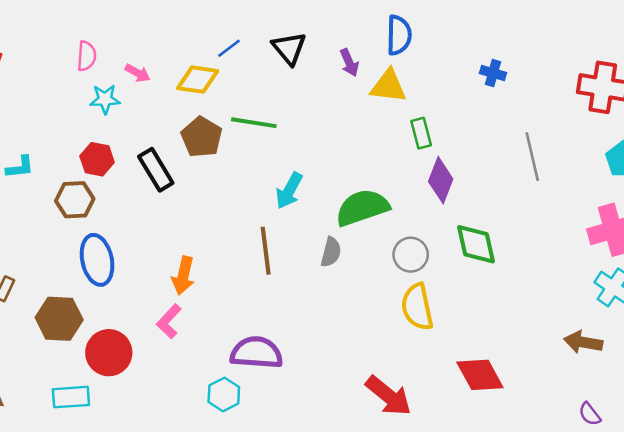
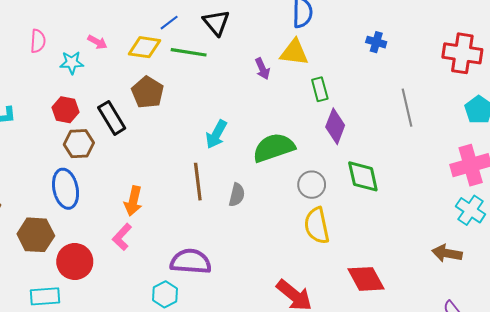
pink semicircle: (87, 56) -> (38, 41), moved
purple arrow: (349, 63) -> (262, 69), moved
green line: (254, 123) -> (189, 52), moved
brown hexagon: (75, 200) -> (79, 144), moved
gray semicircle: (331, 252) -> (237, 195), moved

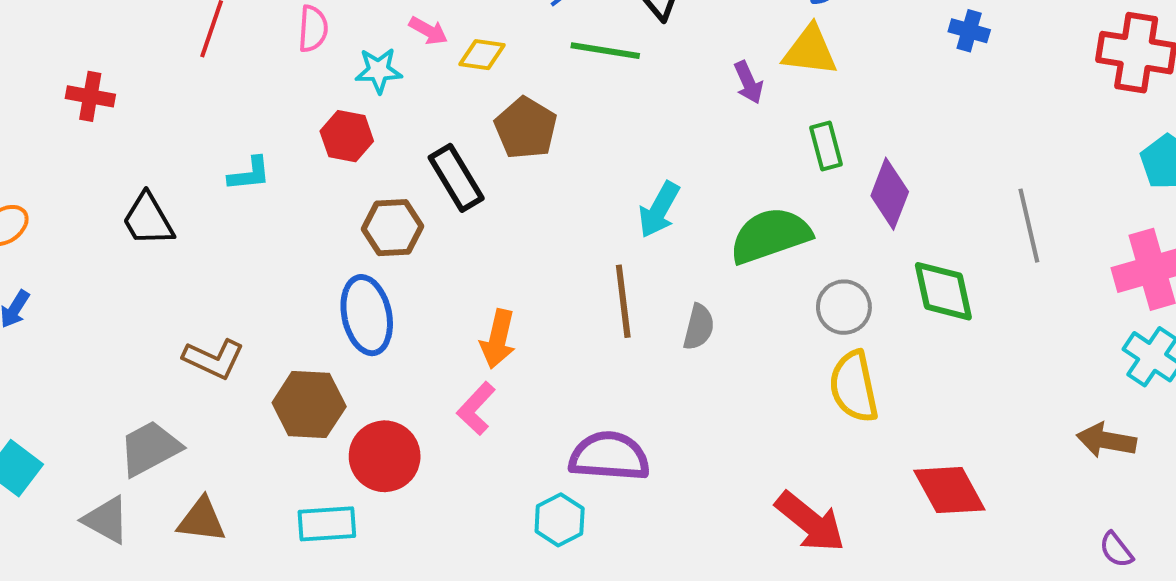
yellow diamond: (145, 47) -> (482, 55), moved, size x0.7
green rectangle: (320, 89) -> (826, 146), moved
gray line: (407, 108) -> (1029, 226), moved
red hexagon: (66, 110) -> (347, 136), moved

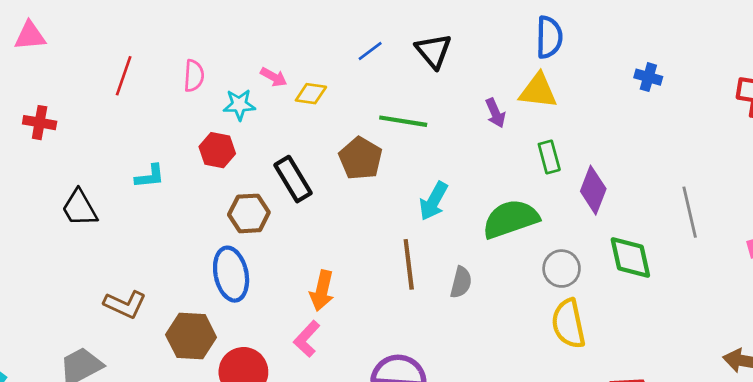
green line: (605, 51) -> (403, 121), moved
brown pentagon: (526, 128) -> (360, 158), moved

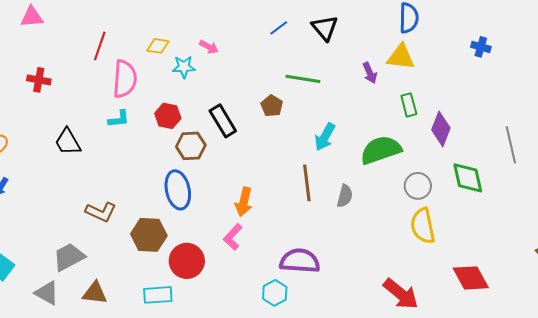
pink semicircle: (194, 76) -> (125, 79), moved, size x1.6
yellow diamond: (311, 94) -> (158, 46), moved
red hexagon: (217, 150) -> (168, 116), moved
brown pentagon: (360, 158) -> (272, 106), size x0.7

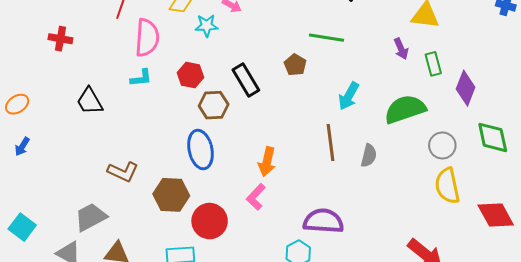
purple arrow: (370, 73) -> (401, 49), moved
red diamond: (471, 278) -> (496, 215), moved

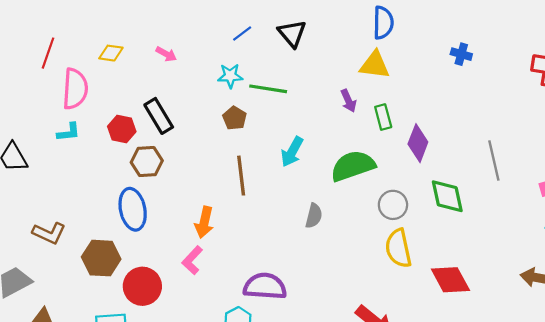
cyan star: (207, 26) -> (230, 76), moved
black rectangle: (246, 80) -> (159, 116), moved
brown line: (330, 142) -> (241, 176), moved

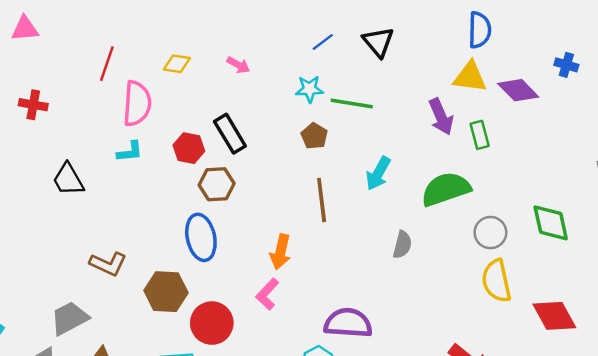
purple arrow: (348, 101) -> (441, 117), size x1.4
purple diamond: (418, 143) -> (518, 90), moved, turned -66

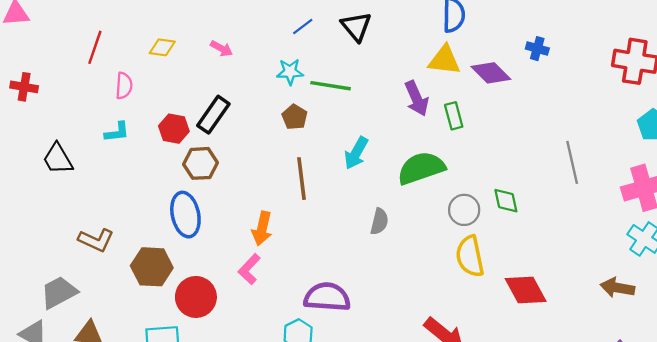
pink semicircle: (137, 103) -> (124, 86), size x0.6
black rectangle: (230, 134) -> (213, 115), turned 66
green diamond: (551, 223) -> (506, 201), moved, size x0.7

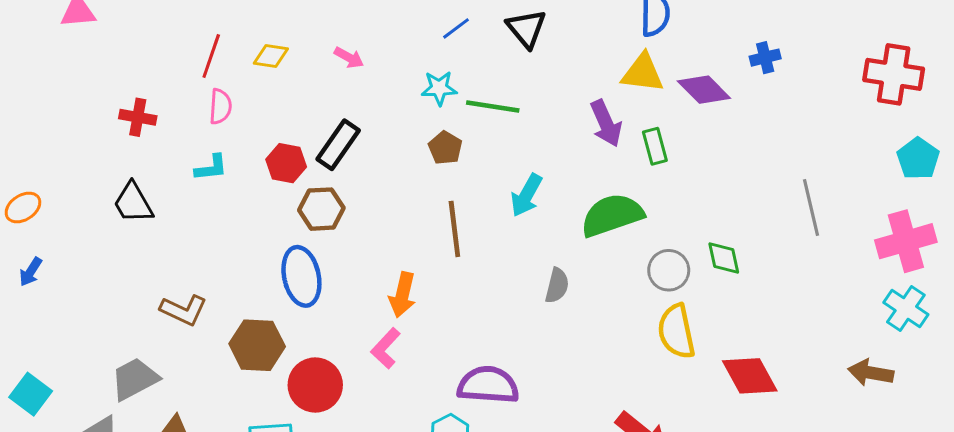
red line: (95, 47) -> (211, 56), moved
blue cross: (537, 49) -> (765, 58), turned -30
red cross: (24, 87) -> (138, 117), moved

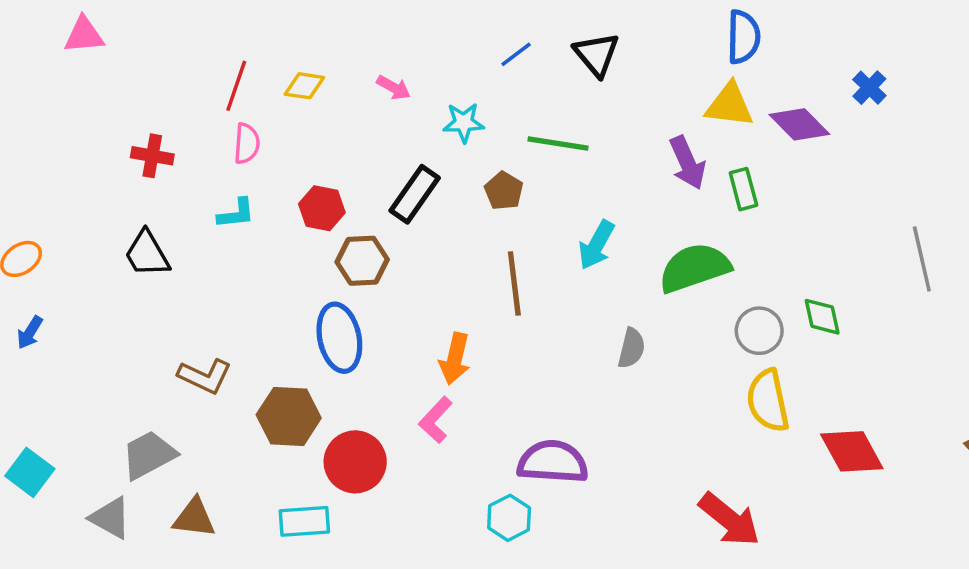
blue cross: (765, 58) -> (869, 88), turned -32
cyan star: (439, 88) -> (464, 123), moved
black rectangle: (338, 145) -> (415, 194), moved

